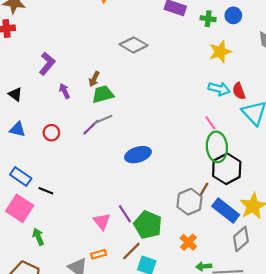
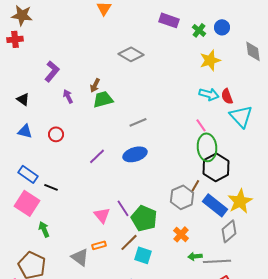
green cross: (208, 19) -> (199, 30), turned 32
gray line: (103, 120) -> (138, 122), moved
purple line: (91, 127) -> (97, 156), moved

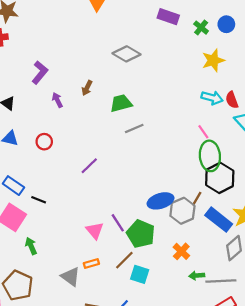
green trapezoid: (103, 99) -> (121, 103), moved
blue ellipse: (135, 154) -> (161, 201), moved

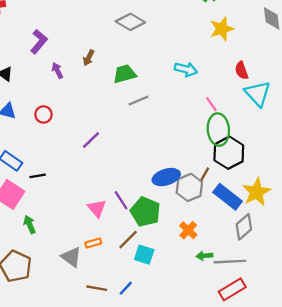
cyan arrow: (212, 98) -> (186, 69), moved
black line: (39, 200) -> (38, 176), turned -32

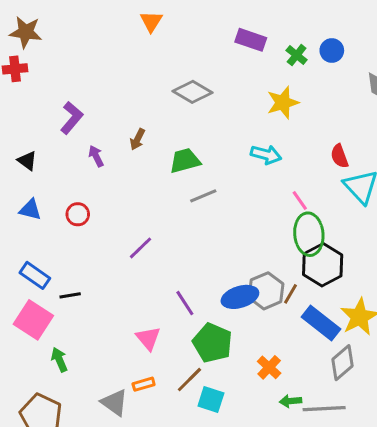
yellow star: (222, 29) -> (283, 103), moved
gray hexagon: (189, 187) -> (266, 291), moved
purple line: (121, 200) -> (185, 303), moved

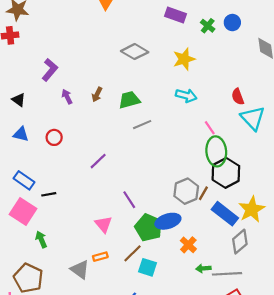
yellow star: (283, 103) -> (184, 59), moved
brown arrow: (137, 139) -> (97, 94), moved
blue ellipse: (240, 297) -> (168, 221), moved

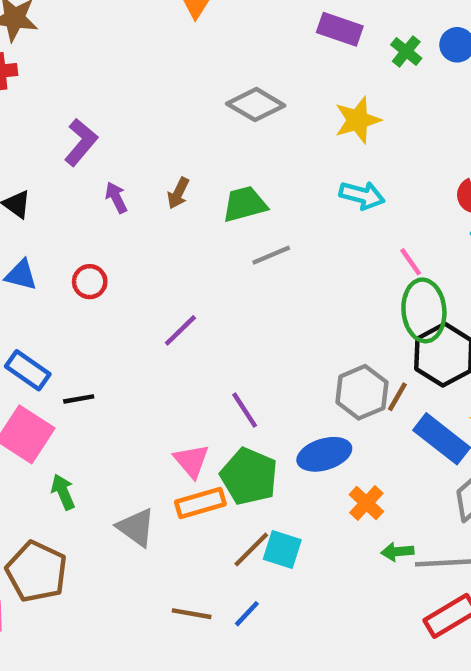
green pentagon: (149, 228) -> (249, 476), moved
brown line: (132, 253) -> (251, 549), moved
orange rectangle: (100, 257) -> (200, 503), moved, size x1.5
gray triangle: (80, 269) -> (136, 527), moved

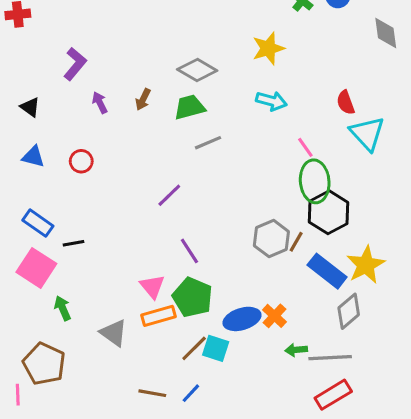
gray diamond: (256, 105) -> (197, 70), moved
purple line: (180, 330) -> (169, 195), moved
blue ellipse: (324, 454) -> (242, 319), moved

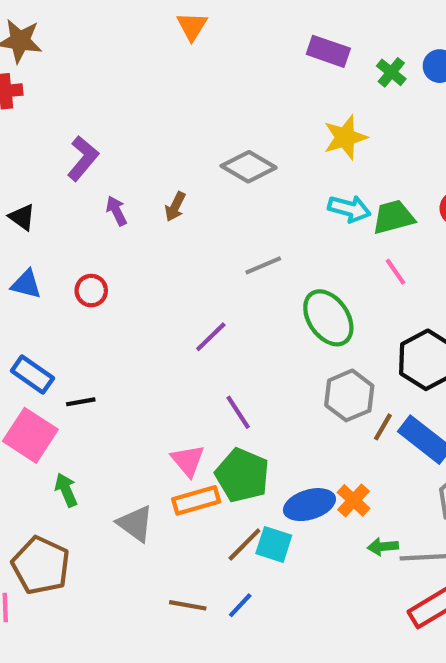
green trapezoid: (189, 107) -> (393, 217), moved
green ellipse: (315, 181) -> (328, 318), moved, turned -30
brown line: (296, 242) -> (383, 427), moved

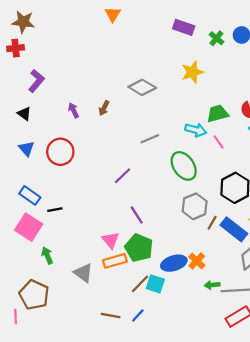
purple L-shape: (83, 158) -> (36, 81), moved
cyan arrow: (349, 209) -> (196, 130), moved
blue triangle: (26, 284) -> (26, 148), turned 35
red circle: (91, 291) -> (60, 152), size x1.6

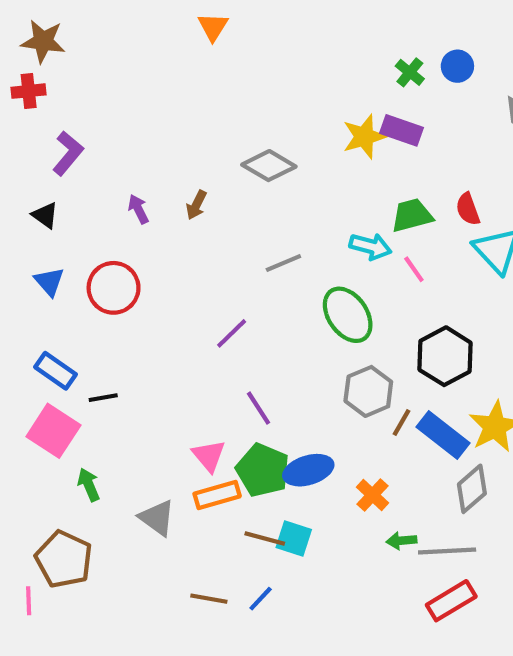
purple rectangle: (184, 27) -> (402, 130), moved
blue ellipse: (174, 263) -> (308, 470), moved
brown line: (140, 284) -> (265, 539), turned 60

